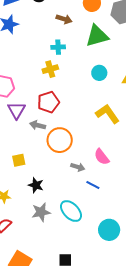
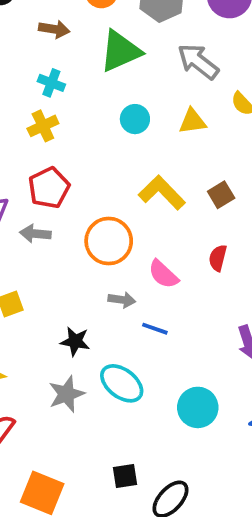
cyan cross: (58, 47) -> (51, 83), turned 32
orange circle: (60, 140) -> (109, 241), moved
black star: (36, 185) -> (75, 341), moved

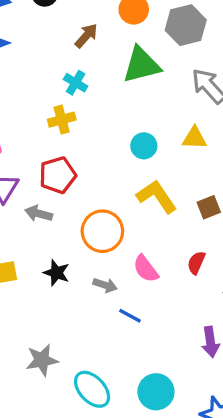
brown arrow: (54, 29) -> (86, 36), turned -68
cyan circle: (135, 119) -> (144, 146), moved
black star: (75, 341) -> (56, 273), moved
cyan ellipse: (122, 383) -> (92, 389), moved

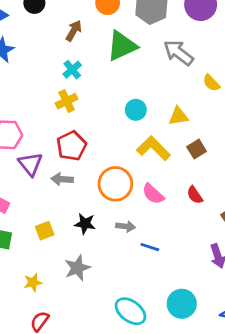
cyan cross: (76, 83) -> (72, 70), turned 30
yellow triangle: (194, 138) -> (178, 116), moved
red semicircle: (196, 263) -> (195, 195), turned -48
pink semicircle: (146, 269) -> (153, 194), moved
gray star: (42, 360) -> (77, 268), moved

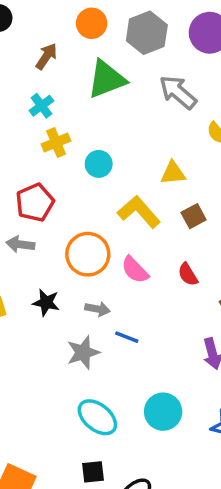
yellow cross: (67, 101) -> (56, 142), moved
cyan circle: (136, 110) -> (99, 164), moved
gray star: (77, 268) -> (83, 352), moved

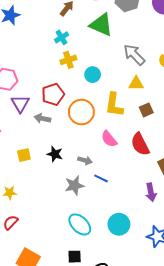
green triangle: (107, 79) -> (101, 25), turned 40
gray arrow: (178, 92) -> (134, 55), moved
yellow L-shape: (139, 212) -> (114, 105), turned -135
orange circle: (88, 254) -> (81, 112), moved
red semicircle: (188, 274) -> (140, 144), size x1.6

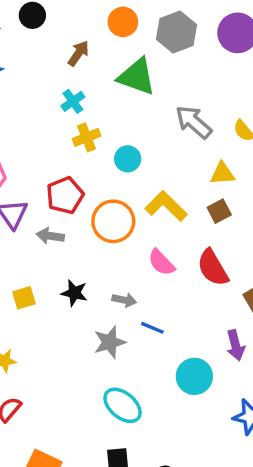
yellow triangle: (136, 83) -> (222, 173), moved
yellow L-shape: (114, 105) -> (166, 206), turned 130
cyan circle: (119, 224) -> (194, 376), moved

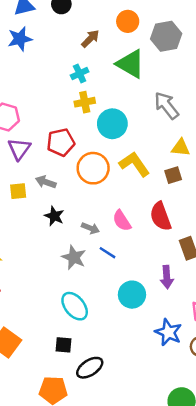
cyan circle: (128, 159) -> (112, 124), size x1.5
gray arrow: (50, 236) -> (46, 182), moved
pink semicircle: (161, 262) -> (122, 221), moved
yellow square: (24, 298) -> (18, 191), moved
gray star: (110, 342) -> (74, 257), turned 30

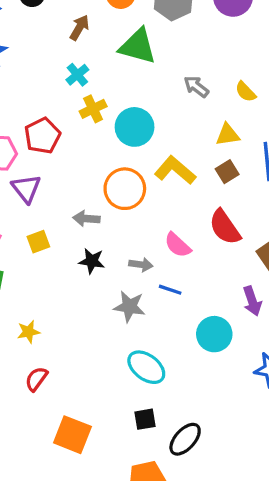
gray arrow: (166, 105) -> (196, 87), size x0.7
red pentagon: (61, 142) -> (42, 136), moved
gray arrow: (46, 182) -> (86, 219), moved

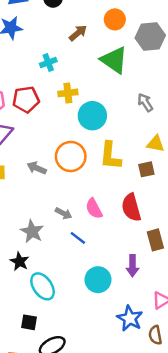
cyan cross: (77, 75) -> (48, 63), moved
yellow L-shape: (175, 170) -> (110, 156), turned -144
black star: (92, 261) -> (20, 261), moved
gray star: (129, 307) -> (32, 231), moved

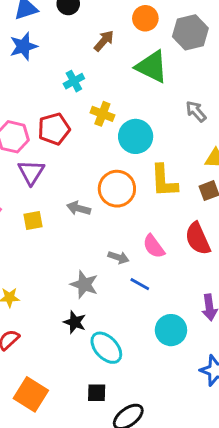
yellow cross: (68, 93) -> (102, 114), turned 36

